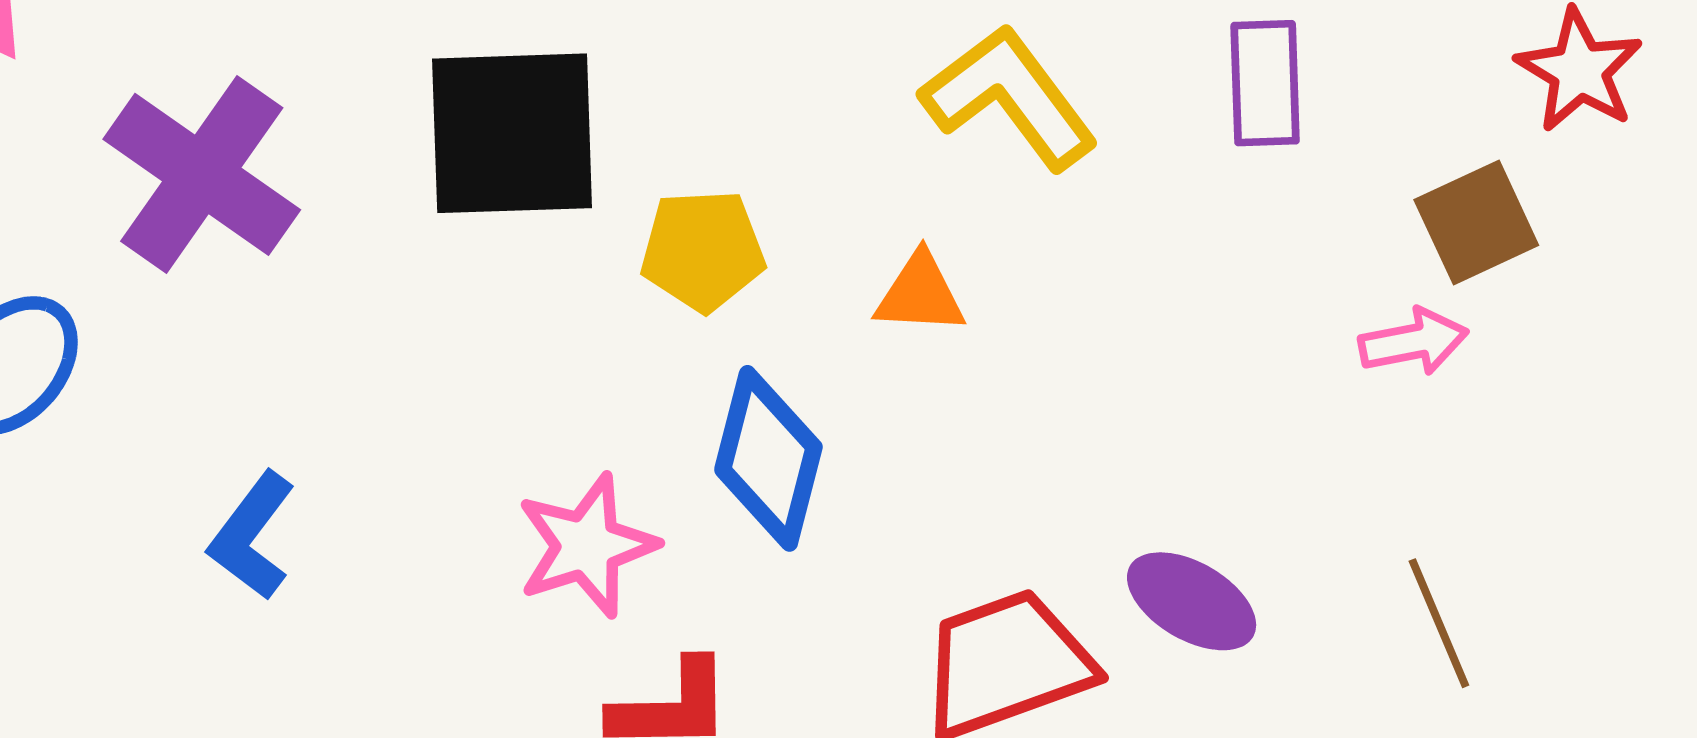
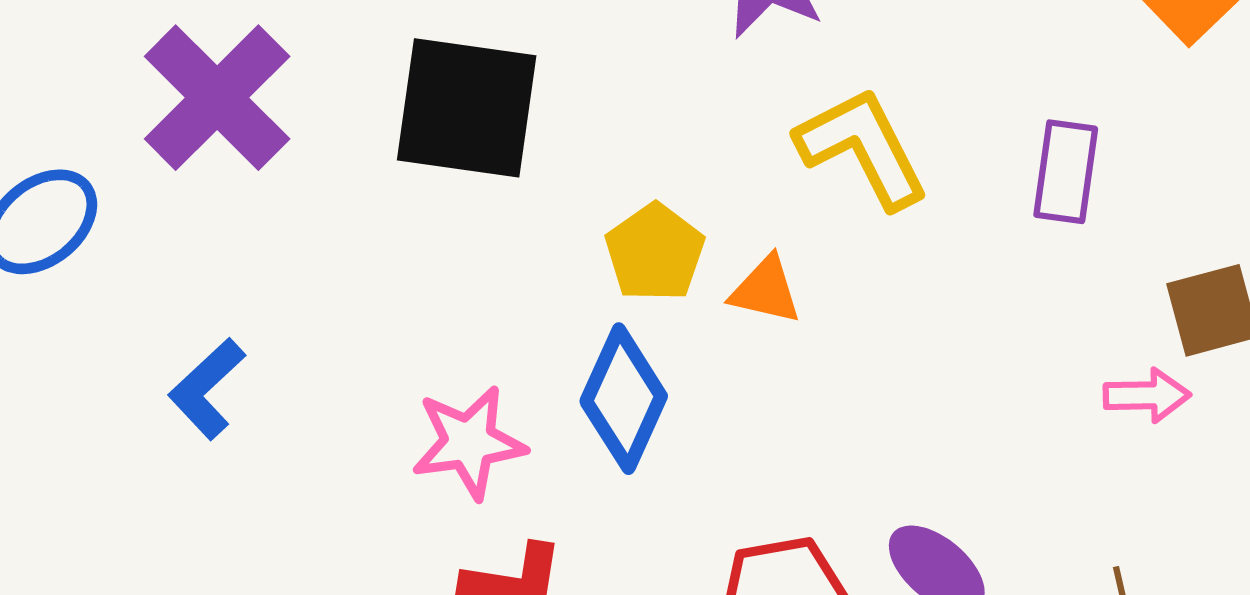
yellow pentagon: (703, 250) -> (655, 252), moved, turned 30

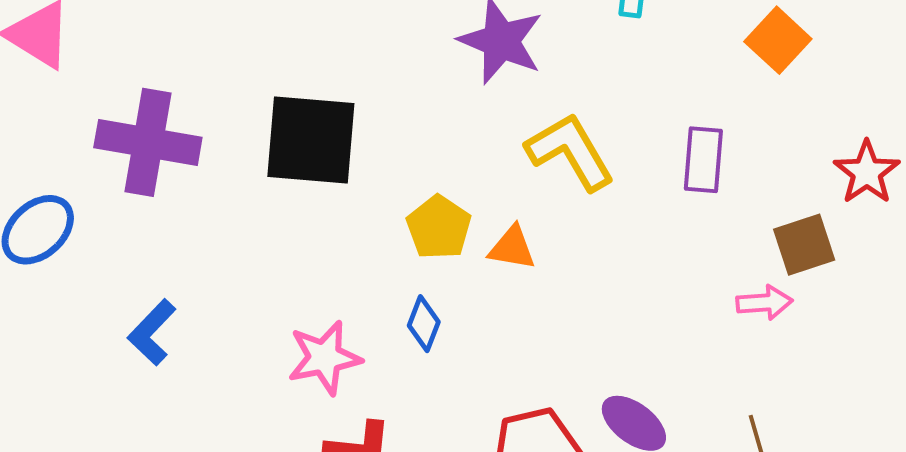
purple cross: (217, 98) -> (148, 142), turned -32
blue diamond: (624, 399) -> (424, 324), size x0.6

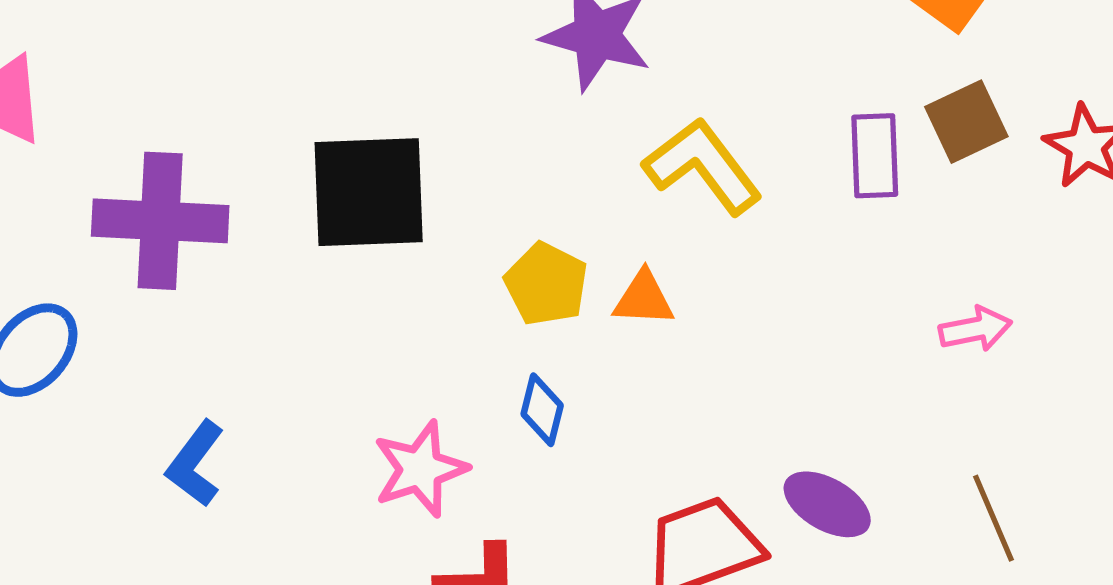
brown square: (804, 245) -> (966, 122), moved

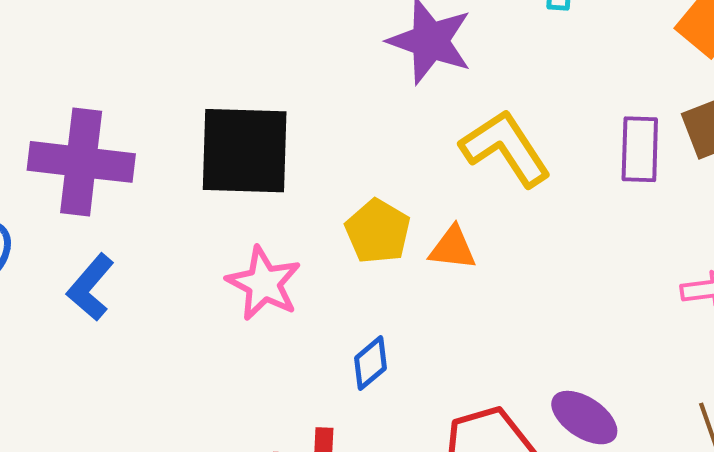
blue diamond: (542, 410) -> (371, 363), moved, turned 32
blue L-shape: (195, 464) -> (91, 287), moved
pink star: (420, 469) -> (264, 283), moved, turned -30

